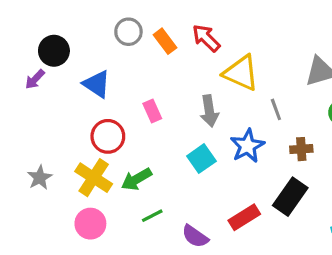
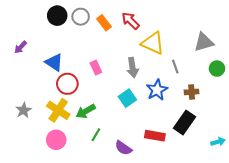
black circle: (54, 51) -> (57, 16), moved
blue triangle: (97, 84) -> (54, 62), moved
green line: (152, 216) -> (96, 135), turned -32
red rectangle: (244, 217) -> (155, 136), turned 42

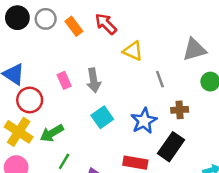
yellow triangle: (153, 43) -> (133, 51), size x0.7
gray arrow: (133, 68) -> (94, 80), moved
blue star: (157, 90) -> (144, 121), moved

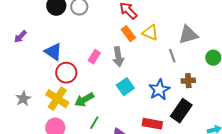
orange rectangle: (74, 26) -> (128, 34), moved
gray triangle: (194, 50) -> (188, 35), moved
pink rectangle: (64, 80) -> (94, 57), turned 56

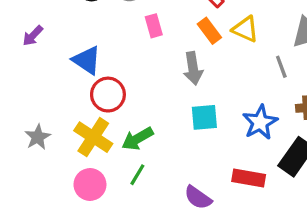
pink rectangle: (94, 57) -> (154, 26), moved, turned -48
cyan square: (125, 87) -> (204, 117), turned 30
green line: (94, 123) -> (137, 175), moved

